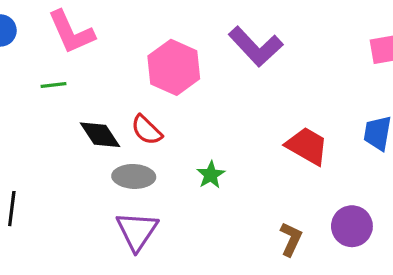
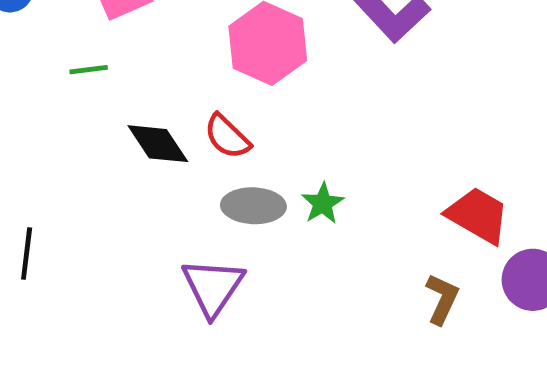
red trapezoid: (307, 146) -> (478, 215), moved
gray ellipse: (134, 176) -> (253, 206), moved

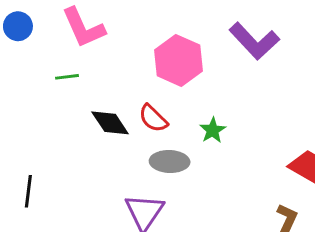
green star: (323, 203) -> (213, 130), moved

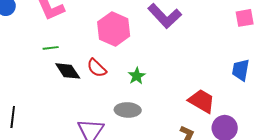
green line: (67, 77) -> (51, 48), moved
gray ellipse: (170, 161) -> (128, 110), moved

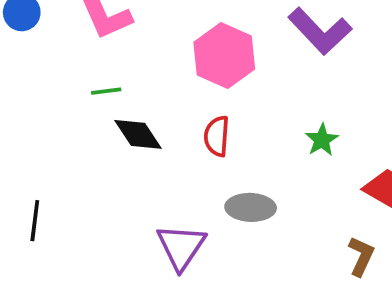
red semicircle: (97, 68) -> (217, 136), moved, turned 50
green star: (137, 76) -> (322, 140), moved

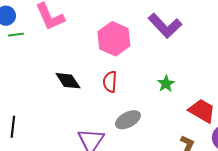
green line: (106, 91) -> (16, 35), moved
gray ellipse: (251, 207) -> (128, 120), turned -30

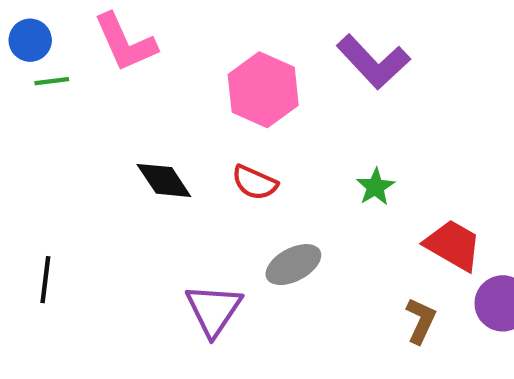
red semicircle: (110, 82) -> (255, 183), turned -70

